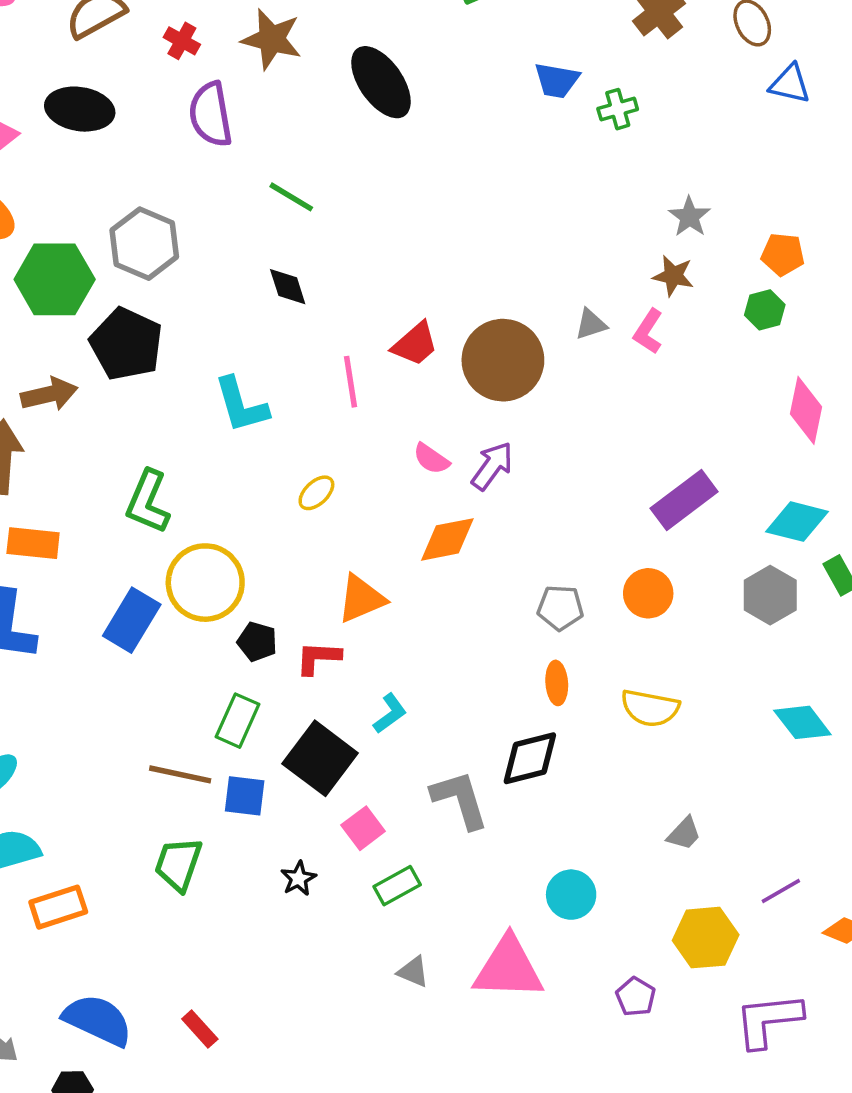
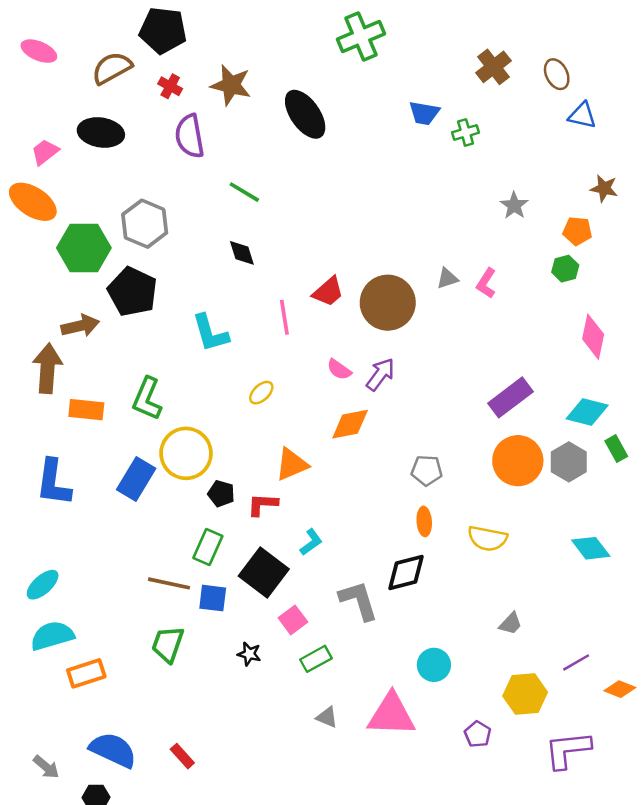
brown star: (673, 276) -> (604, 188), moved
orange rectangle: (33, 543) -> (86, 410), moved
orange circle: (648, 593) -> (518, 461), moved, size x1.5
black star: (298, 878) -> (249, 654), turned -30

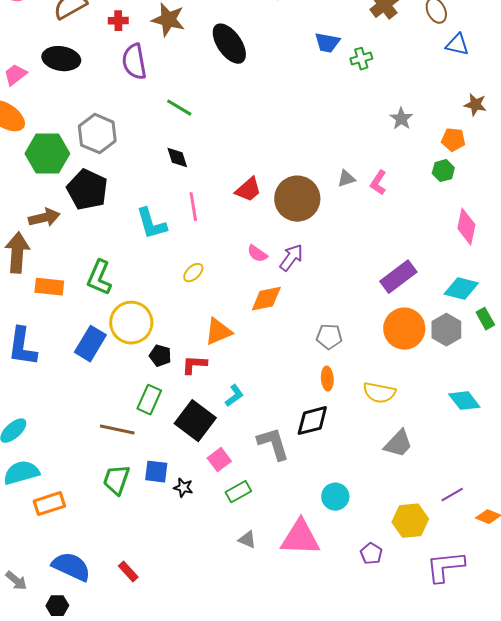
red cross: (170, 86) -> (118, 21), turned -30
pink line: (284, 317) -> (193, 207), moved
blue square: (213, 598) -> (156, 472), moved
gray trapezoid: (511, 624) -> (398, 444), moved, size x1.5

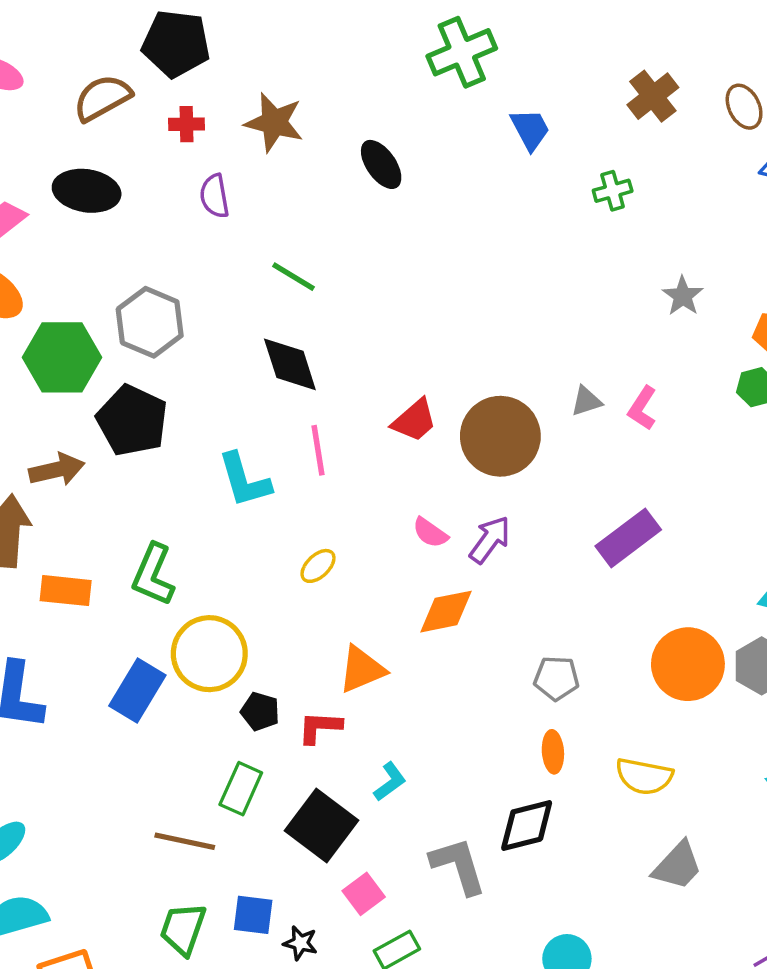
blue trapezoid: (327, 43) -> (530, 129), moved, turned -128
black ellipse: (229, 44) -> (381, 164), size x0.7
purple semicircle: (134, 62) -> (215, 196), size x0.7
black diamond: (177, 158) -> (290, 364), size x1.5
purple rectangle: (398, 277) -> (628, 538), moved

